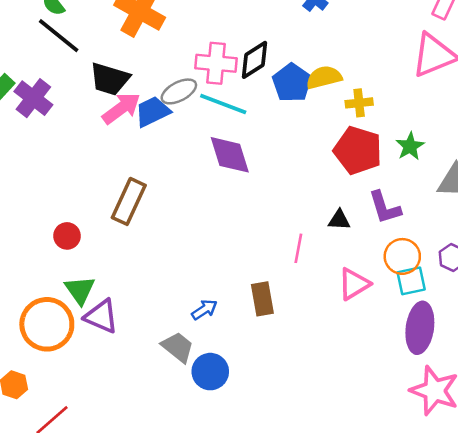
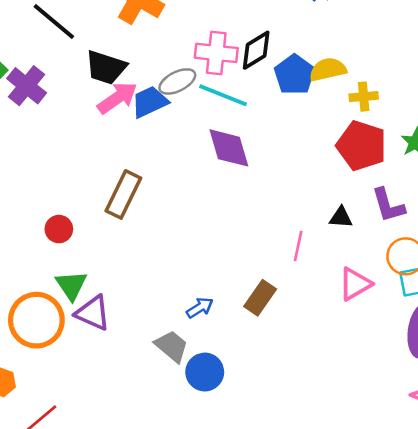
brown rectangle: (262, 299) -> (260, 298), turned 44

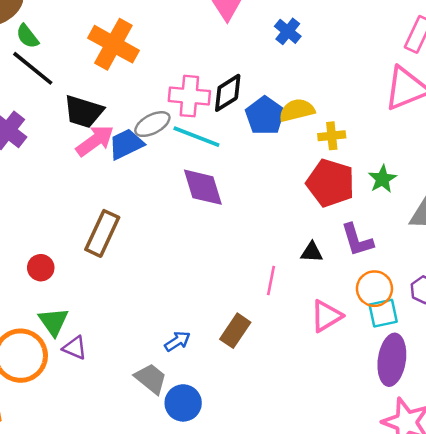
purple triangle: (93, 313) -> (75, 348), size x0.7

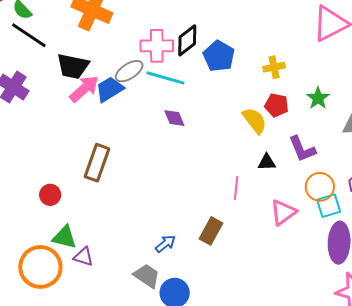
yellow semicircle: (297, 110) -> (255, 121), moved, turned 72
red pentagon: (330, 183) -> (277, 105), size x0.6
purple diamond: (203, 187) -> (174, 118), size x0.6
green triangle: (54, 322) -> (64, 237), turned -36

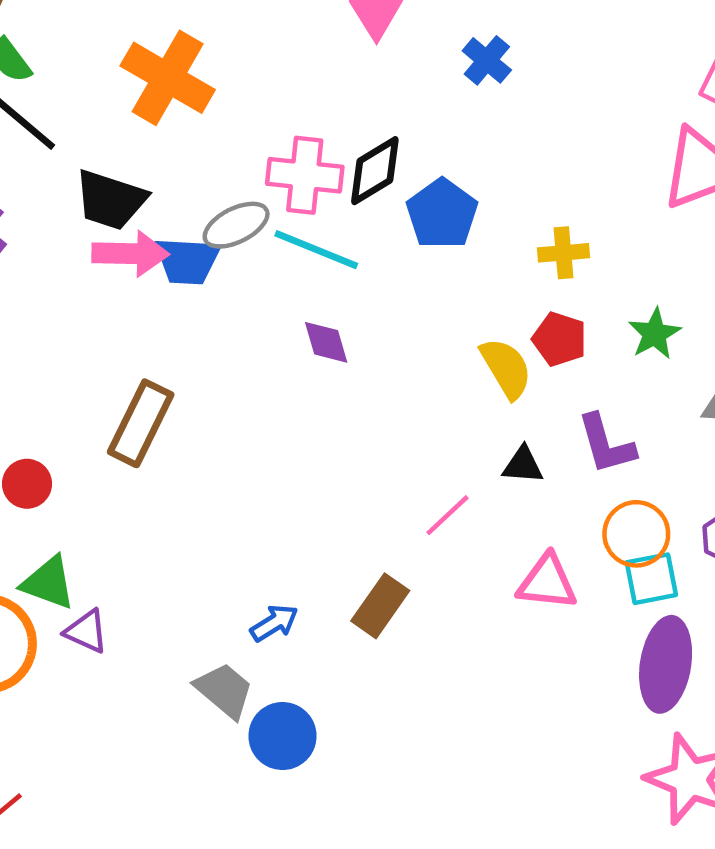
pink arrow: (84, 89) -> (130, 254), turned 36
blue trapezoid: (110, 89) -> (187, 261), turned -152
pink line: (236, 188) -> (447, 515), turned 35
pink triangle: (283, 212) -> (547, 582), turned 36

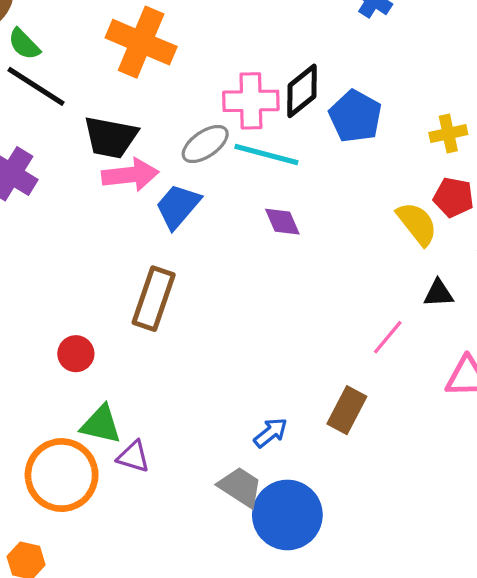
blue trapezoid: (187, 261) -> (178, 206), moved, turned 135
blue circle: (282, 736) -> (287, 515), size x1.4

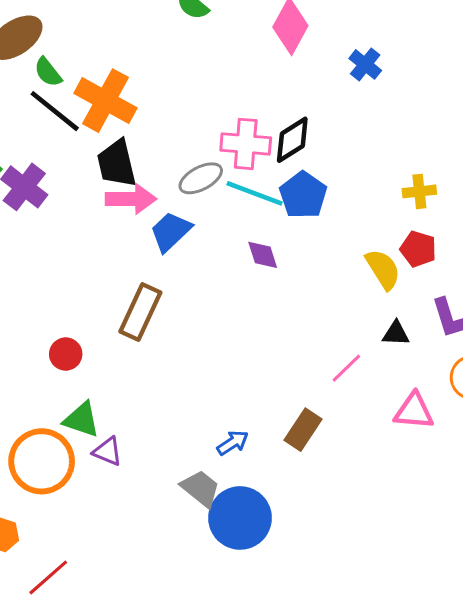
orange cross: (141, 42) -> (106, 101), moved
blue pentagon: (355, 116) -> (303, 195), moved
black trapezoid: (111, 137) -> (117, 163), turned 60

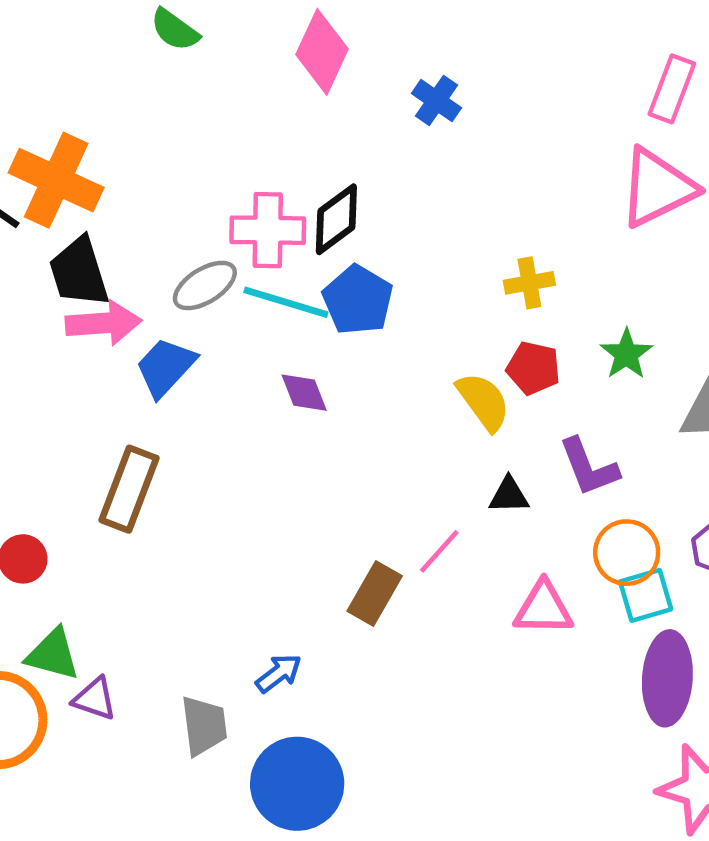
brown rectangle: (303, 430) -> (375, 593), moved
gray trapezoid: (200, 488) -> (204, 726), moved, turned 48

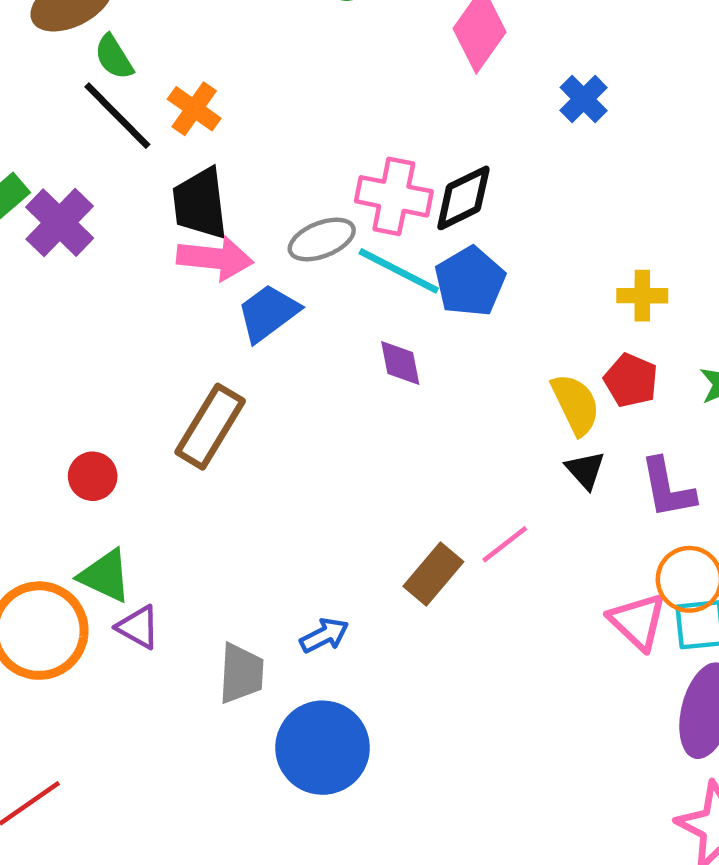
orange cross: (56, 180) -> (194, 109), size x0.6
black triangle: (509, 495) -> (585, 470), moved, turned 39
pink triangle: (543, 608) -> (638, 621), moved, turned 32

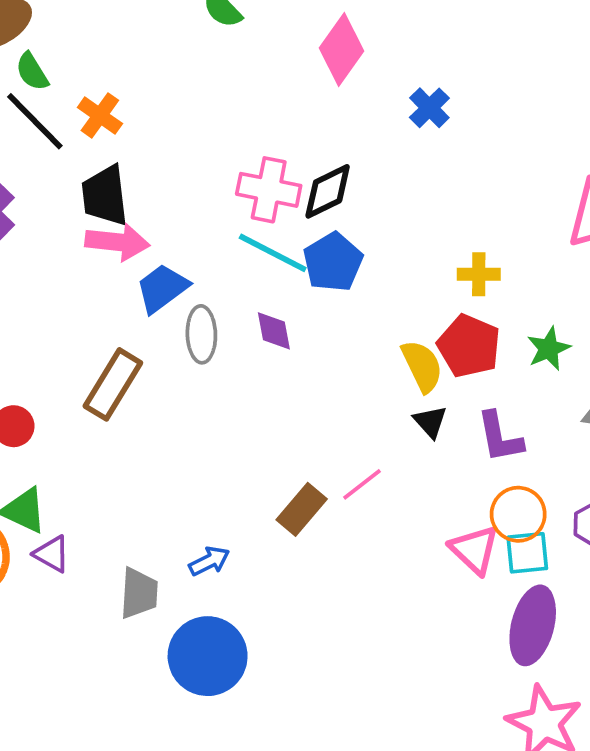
gray ellipse: (322, 240) -> (201, 334), moved, turned -70
red pentagon: (631, 380) -> (469, 346), size x1.4

